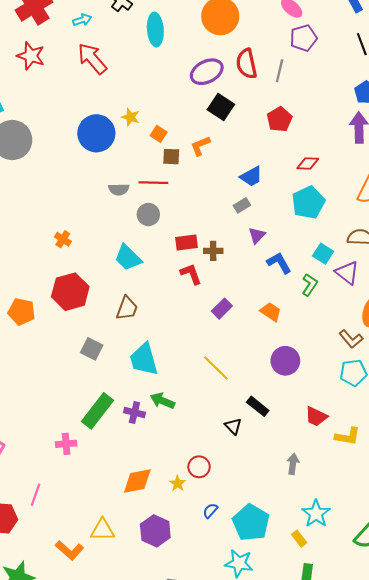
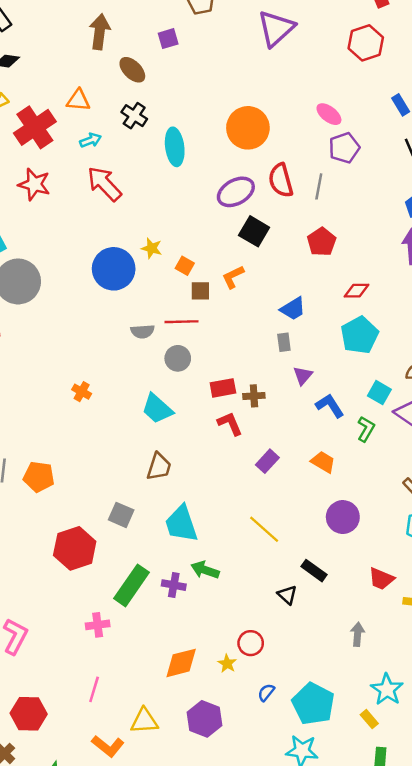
gray rectangle: (242, 205) -> (284, 342), turned -63
red hexagon: (70, 292) -> (75, 548), moved
pink line: (36, 495) -> (94, 689), moved

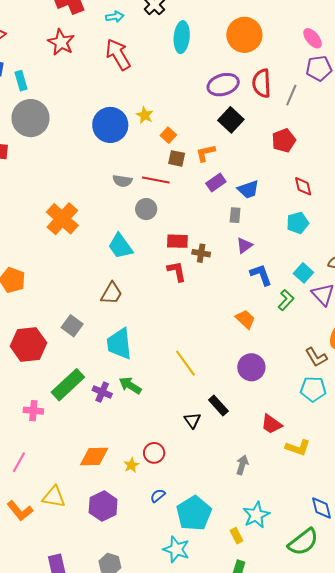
red diamond: (357, 291) -> (303, 186), turned 65
cyan pentagon: (359, 335) -> (298, 223), size x0.7
orange cross: (82, 392) -> (62, 219), size x2.0
purple rectangle: (267, 461) -> (216, 182), moved

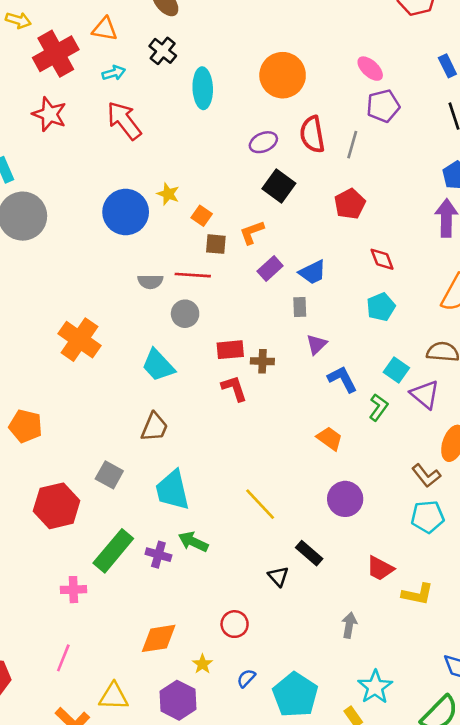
purple ellipse: (223, 85) -> (263, 142), size x0.7
yellow star: (131, 465) -> (202, 664), moved

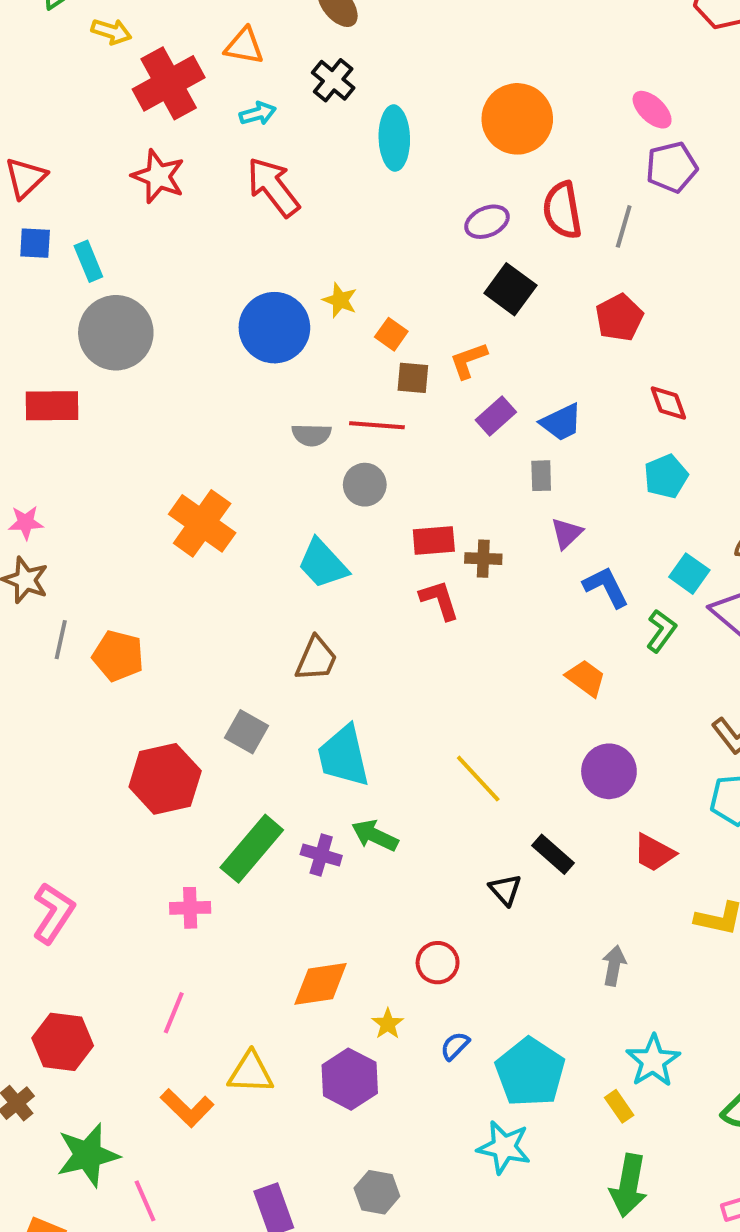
red trapezoid: (380, 568) -> (654, 853), moved

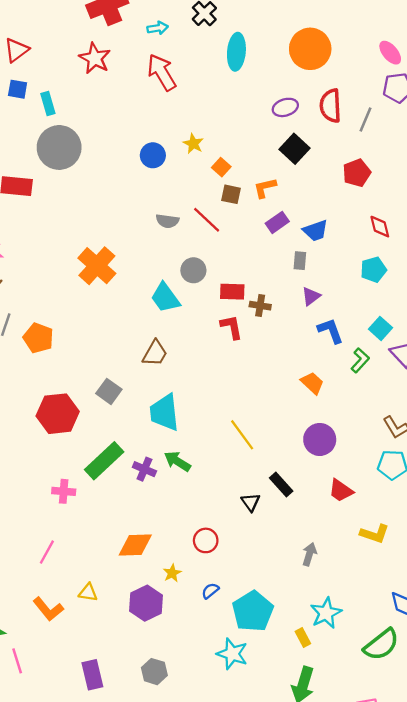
blue circle: (274, 328) -> (153, 155), size x0.6
red line: (377, 425) -> (207, 220), turned 32
gray circle: (365, 485) -> (193, 270), moved
yellow triangle: (251, 1073) -> (88, 593), size x0.7

